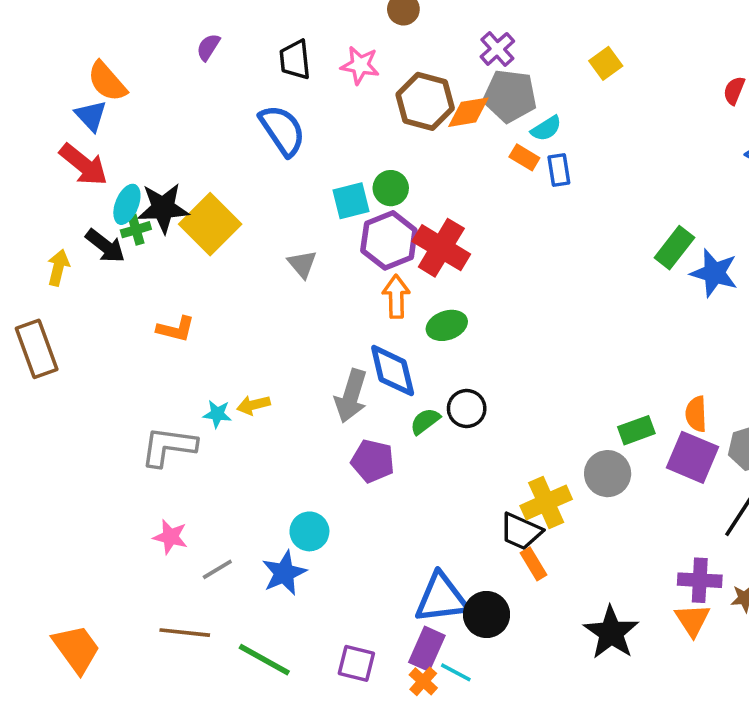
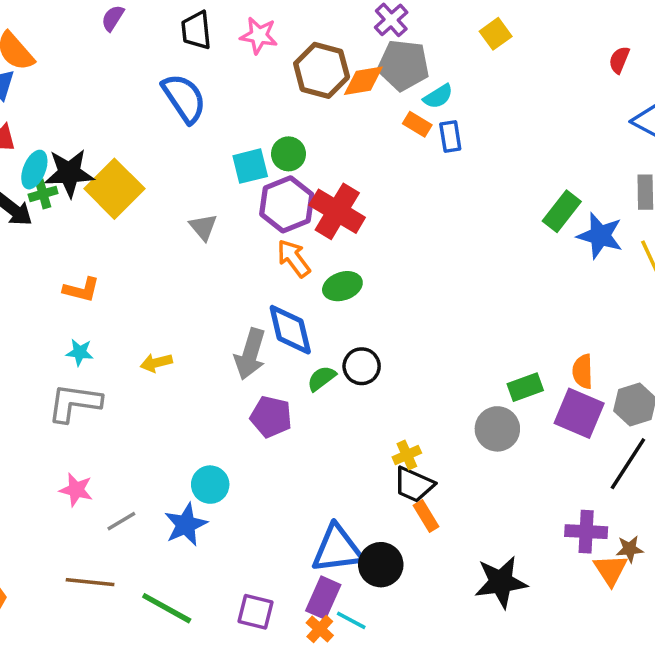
orange arrow: (396, 296) -> (294, 258), turned -36
cyan star: (217, 414) -> (80, 352), moved
yellow cross: (546, 502) -> (407, 455), moved, size x0.6
orange triangle: (692, 620) -> (611, 570), moved
black star: (611, 633) -> (501, 582), turned 30

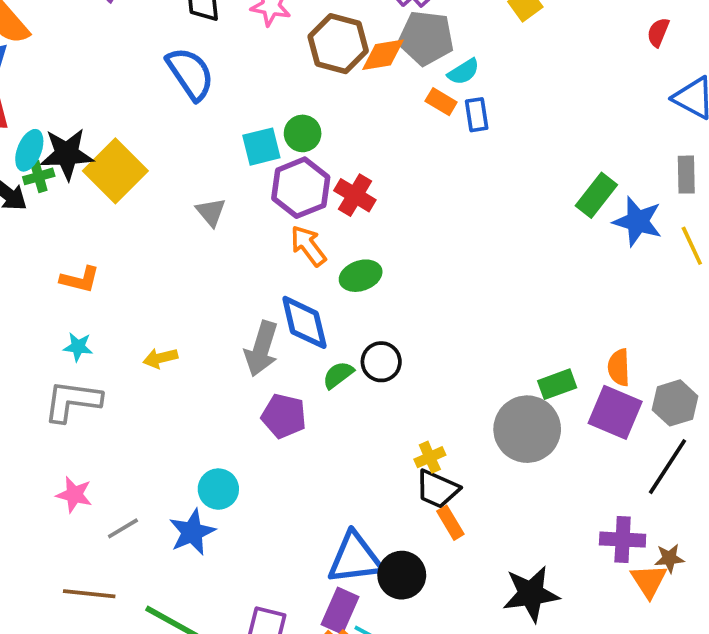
red cross: (337, 211) -> (355, 195), size x0.7
gray circle: (497, 429) -> (527, 429), size x1.4

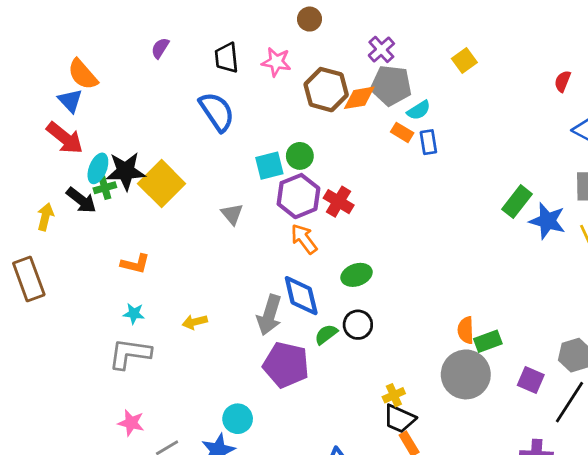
green ellipse: (361, 276) -> (357, 275), moved
orange semicircle: (619, 367) -> (466, 330), moved
purple square: (615, 412) -> (531, 380), moved, size x0.7
purple pentagon: (284, 416) -> (286, 365), size x1.4

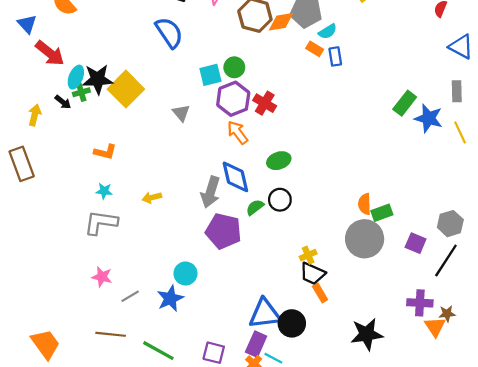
blue triangle: (70, 101) -> (27, 24), moved
black arrow: (81, 200) -> (63, 102), size x0.7

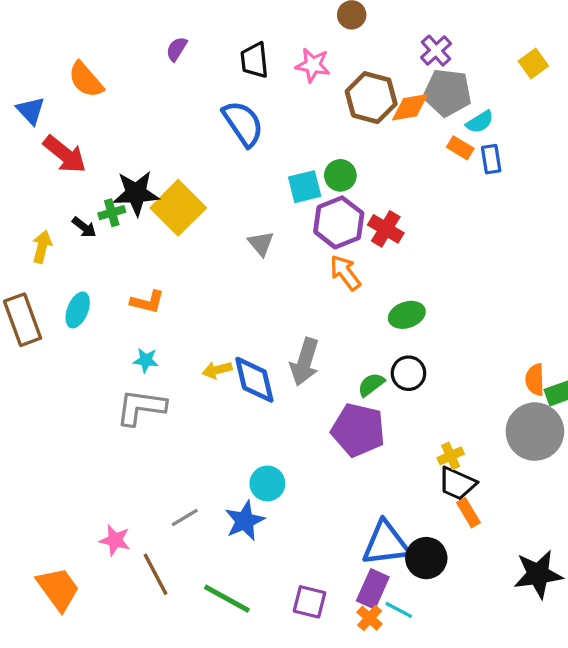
cyan ellipse: (76, 77) -> (78, 310), moved
blue diamond: (235, 177) -> (254, 380), moved
purple pentagon: (223, 231) -> (358, 430), moved
pink star: (102, 277) -> (115, 540), moved
brown line: (111, 334) -> (155, 574), turned 56

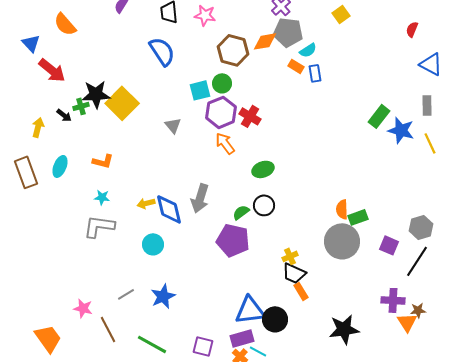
brown hexagon: (371, 98) -> (233, 50), moved
cyan circle: (267, 483) -> (153, 244), moved
purple rectangle: (373, 589) -> (242, 338), turned 50

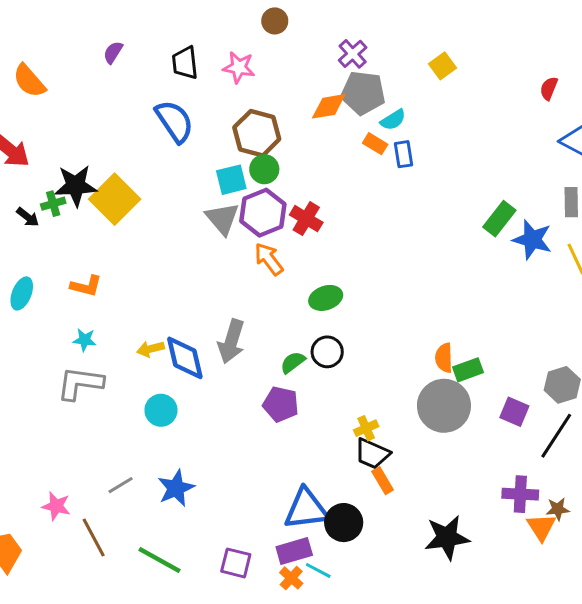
brown hexagon: (233, 50) -> (257, 133), moved
gray triangle: (173, 125) -> (222, 219), moved, size x1.4
purple pentagon: (233, 240) -> (281, 404), size x0.7

